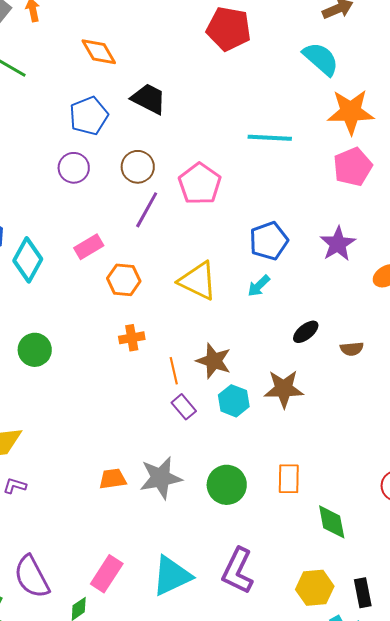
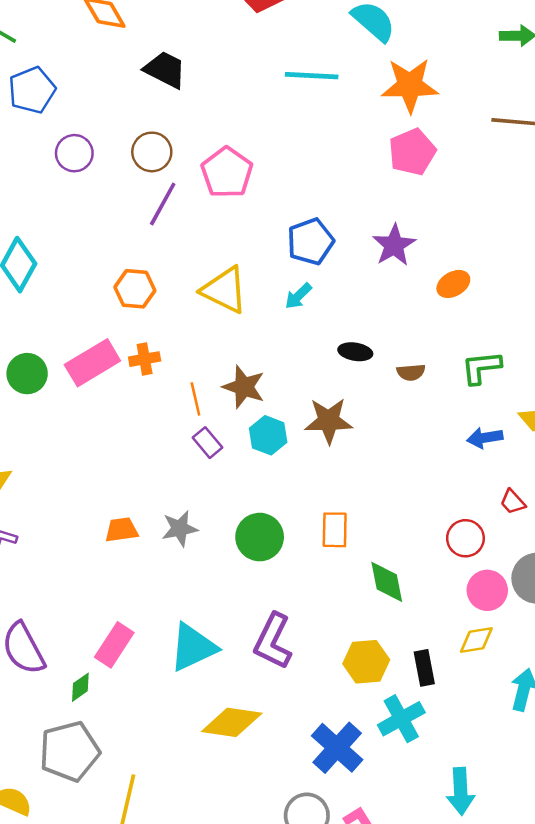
blue pentagon: (89, 116) -> (32, 90), moved
cyan line: (270, 138) -> (312, 76), moved
pink rectangle: (89, 247) -> (92, 363), moved, size x1.5
black ellipse: (306, 332) -> (355, 352), turned 48
gray star: (161, 478) -> (180, 529), size x0.7

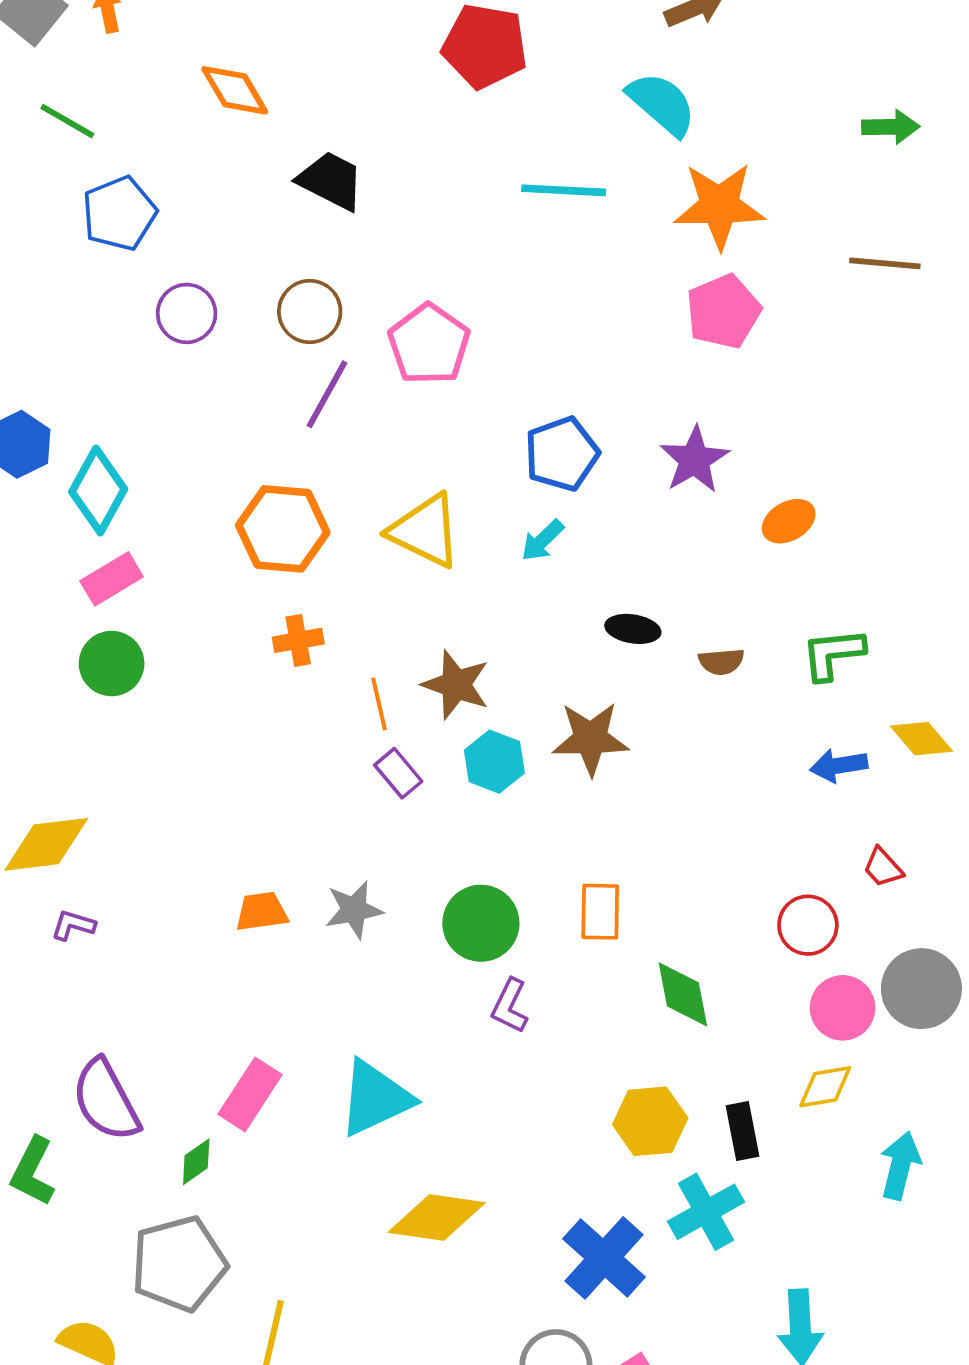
orange hexagon: (135, 289) -> (283, 529), size x1.4
pink rectangle: (92, 363) -> (112, 579), moved, size x0.7
purple L-shape: (273, 641) -> (510, 1006), moved, size x0.6

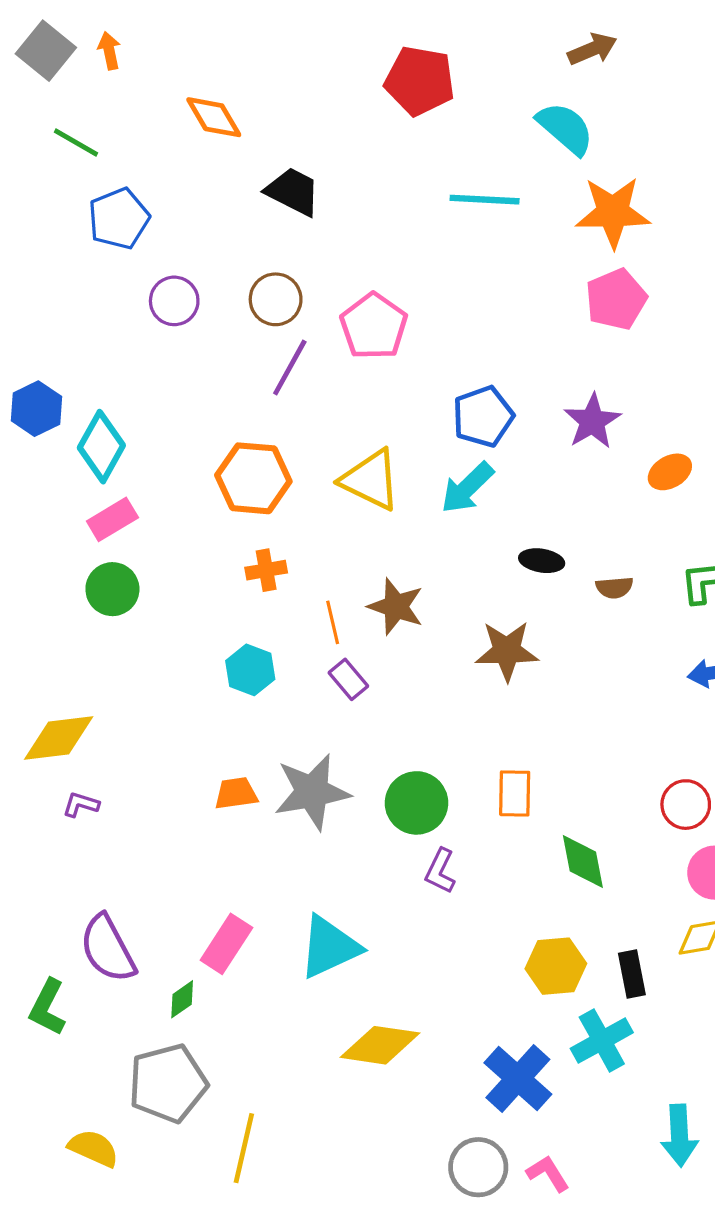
cyan arrow: (542, 540) -> (467, 488), size x1.5
cyan hexagon: (494, 762) -> (250, 670), moved
gray star: (354, 910) -> (312, 792), size x1.6

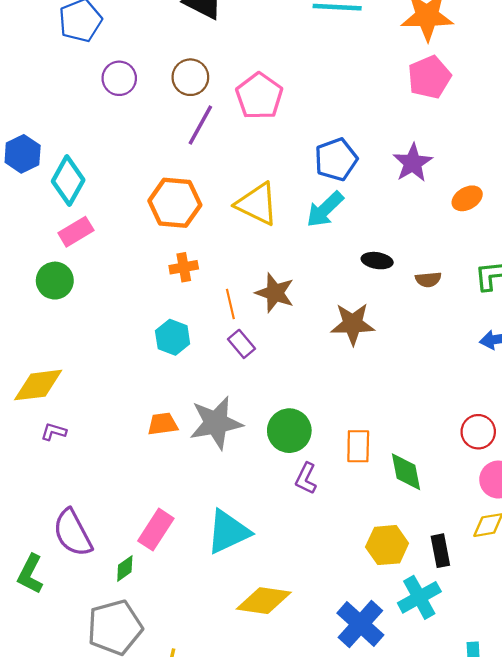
green circle: (112, 589) -> (55, 281), moved
orange rectangle: (515, 793) -> (358, 446), moved

